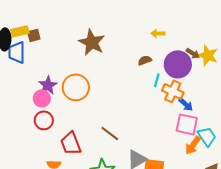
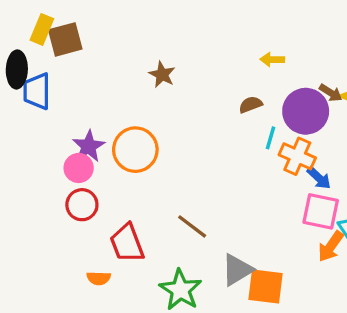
yellow rectangle: (20, 31) -> (42, 29), moved, turned -54
brown square: (34, 35) -> (65, 39), moved, size x1.5
brown star: (92, 42) -> (162, 74), size x0.6

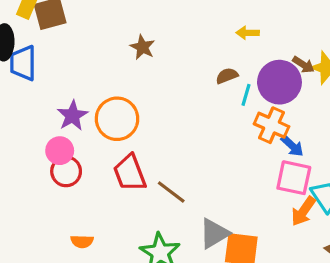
cyan line: (271, 138) -> (246, 95), moved
pink circle: (79, 168) -> (60, 151), moved
red trapezoid: (127, 243) -> (130, 173), moved

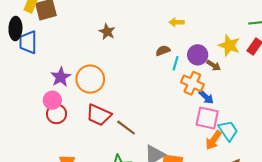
brown arrow: (303, 65) -> (213, 65), moved
purple circle: (279, 82) -> (198, 55), size x0.7
red trapezoid: (130, 173) -> (99, 115), turned -45

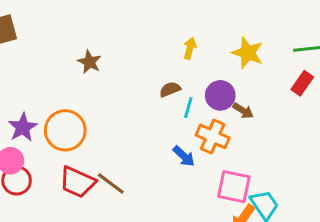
yellow arrow: (177, 22) -> (190, 48), turned 104
yellow star: (229, 45) -> (248, 53), moved
blue arrow: (206, 97) -> (184, 156), moved
brown line: (126, 128) -> (111, 184), moved

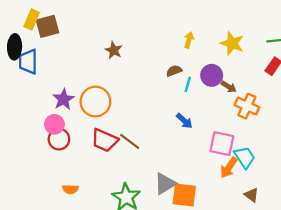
orange cross: (213, 136) -> (247, 106), moved

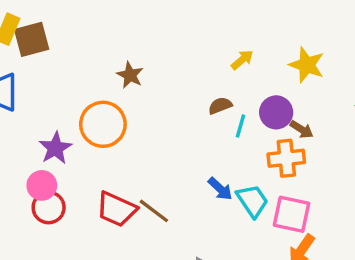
yellow arrow: (189, 40) -> (242, 60), turned 35
orange circle: (95, 102) -> (103, 124), moved
orange cross: (247, 106) -> (286, 158), moved, turned -30
blue arrow: (184, 121) -> (220, 189), moved
cyan trapezoid: (245, 157) -> (252, 201), moved

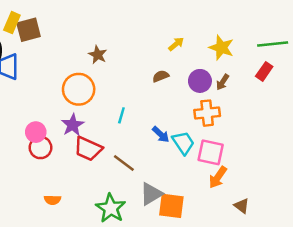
cyan line: (240, 126) -> (121, 115), moved
brown arrow: (302, 129) -> (223, 82), moved, turned 91
purple star: (55, 148) -> (73, 125), moved
brown line: (154, 211) -> (124, 163), moved

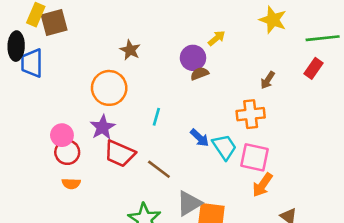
yellow star: (221, 48) -> (273, 20), moved
purple circle: (200, 81) -> (193, 58), moved
orange semicircle: (52, 200) -> (71, 184), moved

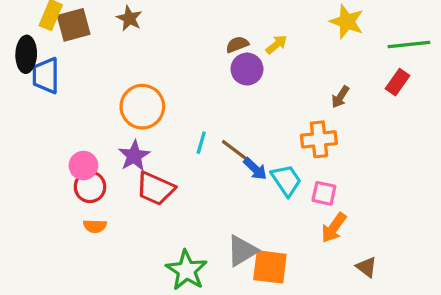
brown star: (130, 50) -> (129, 18), moved
brown semicircle: (200, 74) -> (237, 44), moved
pink square: (255, 157) -> (324, 193), size x0.7
brown line: (159, 169) -> (236, 151), moved

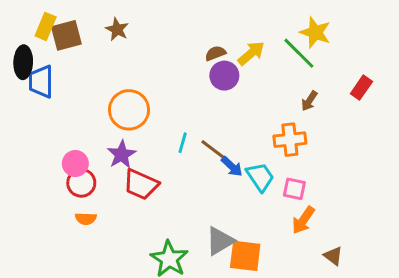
yellow arrow: (276, 44) -> (251, 53), size x1.4
green line: (409, 44) -> (299, 53), moved, turned 51

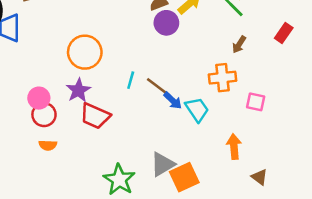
pink square: (294, 189) -> (256, 102), moved
orange arrow: (303, 220) -> (234, 146), turned 140
orange square: (245, 256) -> (184, 177), turned -32

